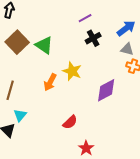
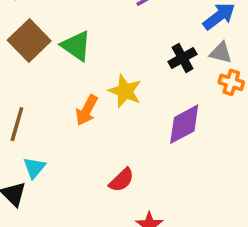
black cross: (93, 38) -> (182, 58), moved

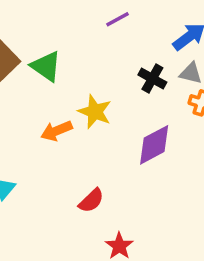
black cross: (182, 58) -> (152, 79), turned -32
orange arrow: (87, 110) -> (56, 131), turned 40

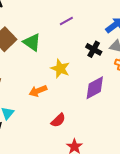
purple line: (118, 19) -> (66, 21), moved
orange arrow: (56, 131) -> (38, 91), moved

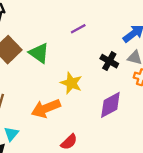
orange arrow: (38, 91) -> (46, 108), size x1.4

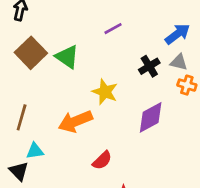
black cross: (109, 61) -> (149, 66), turned 30
cyan triangle: (11, 134) -> (35, 151), turned 42

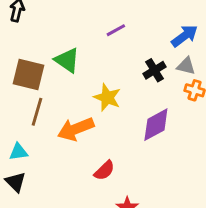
brown square: (31, 53) -> (28, 75), moved, turned -32
brown line: (22, 117) -> (37, 112), moved
cyan triangle: (35, 151) -> (18, 152), moved

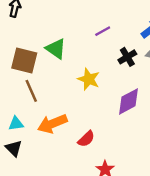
purple line: (116, 30) -> (103, 31), moved
brown line: (37, 112) -> (31, 91), turned -40
orange arrow: (76, 129) -> (52, 124), moved

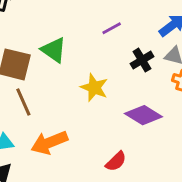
purple diamond: (128, 101) -> (143, 115), turned 60
red semicircle: (86, 139) -> (116, 161), moved

